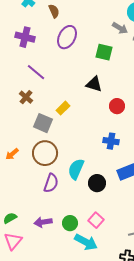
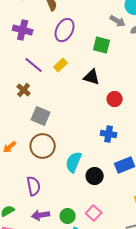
yellow rectangle: (63, 108) -> (61, 65), moved
purple semicircle: (51, 183) -> (34, 186), moved, turned -30

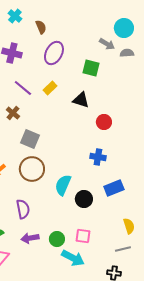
pink square: (94, 213) -> (83, 236), turned -35

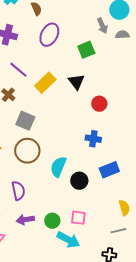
gray arrow: (107, 44) -> (102, 26), turned 35
green square: (91, 68) -> (86, 50), turned -36
yellow rectangle: (50, 88) -> (45, 83), moved, size x1.5
black triangle: (81, 100) -> (76, 82), turned 36

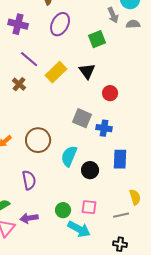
gray square: (25, 121) -> (82, 118), moved
blue rectangle: (109, 170) -> (120, 159), turned -66
purple arrow: (25, 220) -> (29, 218), moved
gray line: (118, 231) -> (121, 215), moved

